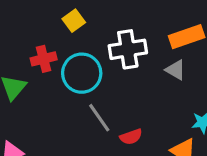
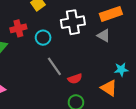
cyan circle: (82, 73) -> (43, 38), size x0.6

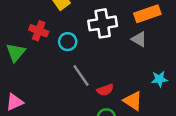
red cross: (18, 28) -> (39, 31), turned 35
orange triangle: (109, 88) -> (133, 101), moved

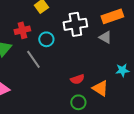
red cross: (39, 31) -> (22, 30), turned -35
gray line: (81, 75) -> (33, 59), moved

